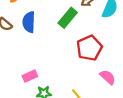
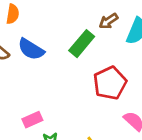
blue semicircle: (29, 22) -> (31, 49), turned -60

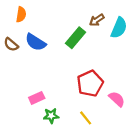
red pentagon: (110, 83) -> (90, 83), moved

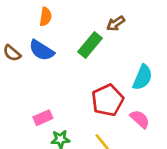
orange semicircle: (21, 14) -> (46, 17), moved
cyan semicircle: (119, 28) -> (143, 77), moved

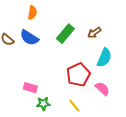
brown arrow: (116, 23) -> (94, 33), moved
pink rectangle: (43, 118) -> (30, 88), turned 40

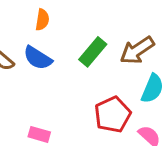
brown arrow: (94, 33) -> (137, 50), size x1.6

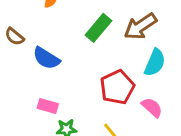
blue semicircle: (38, 58) -> (46, 58), moved

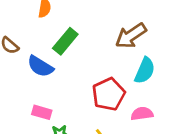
green rectangle: (98, 28) -> (65, 41), moved
pink semicircle: (152, 107) -> (142, 114), turned -50

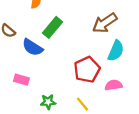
pink rectangle: (42, 112) -> (21, 80), moved

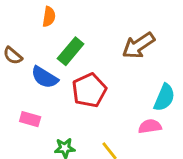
cyan semicircle: (116, 51) -> (164, 97), moved
red pentagon: (87, 70) -> (89, 90), moved

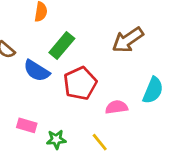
pink rectangle: (30, 119) -> (27, 125), moved
pink semicircle: (150, 126) -> (117, 107), moved

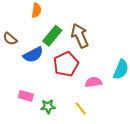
brown arrow: (128, 40) -> (80, 36), moved, turned 100
blue semicircle: (37, 71) -> (33, 55), turned -60

